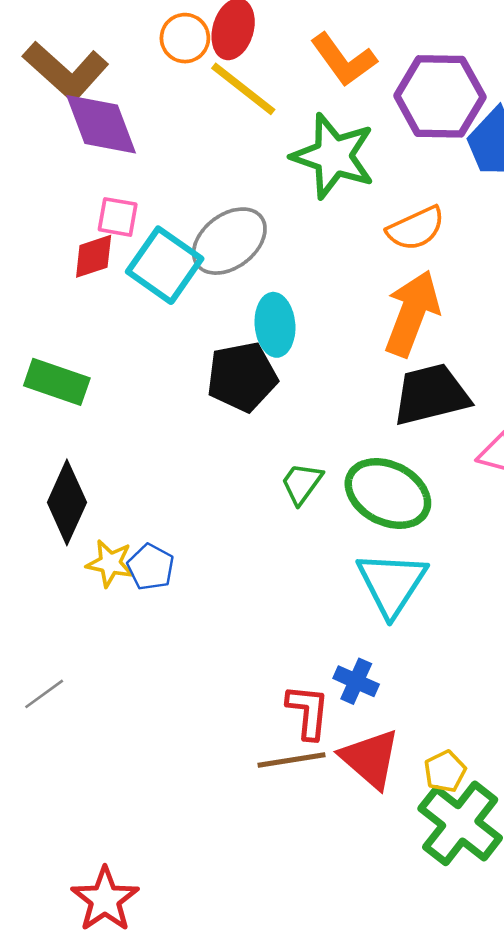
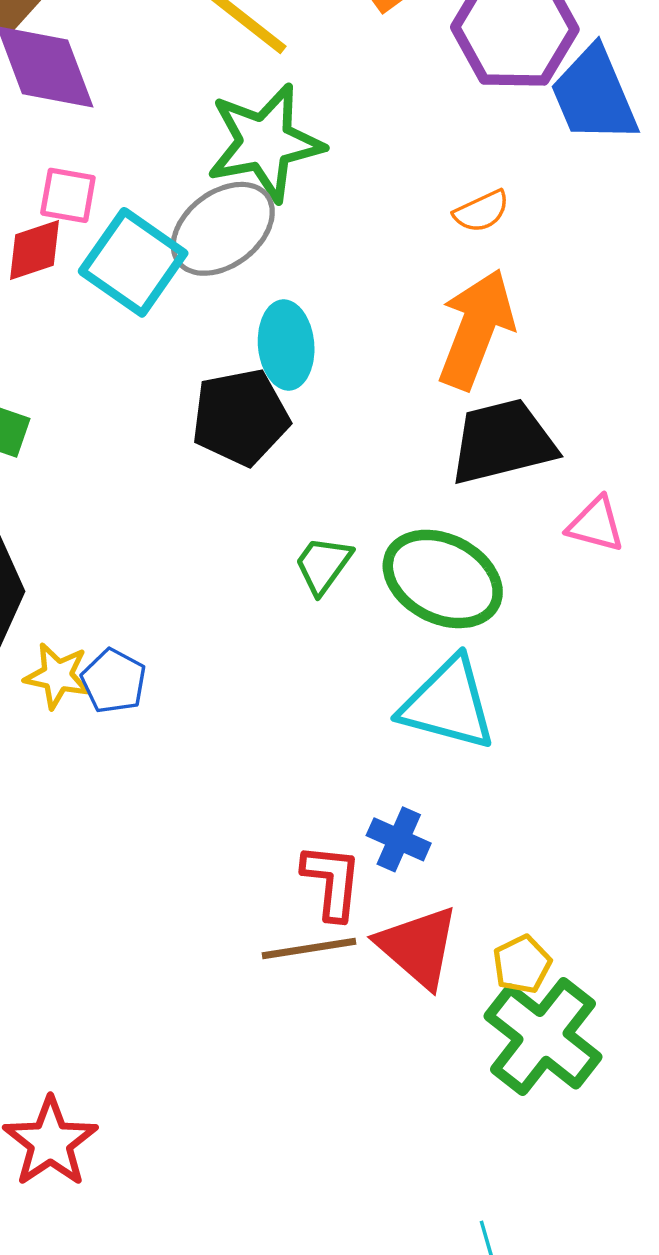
green star: (333, 156) -> (265, 143), moved, turned -30
orange semicircle: (416, 228) -> (481, 211), size x0.7
cyan triangle: (392, 584) -> (448, 704), turned -48

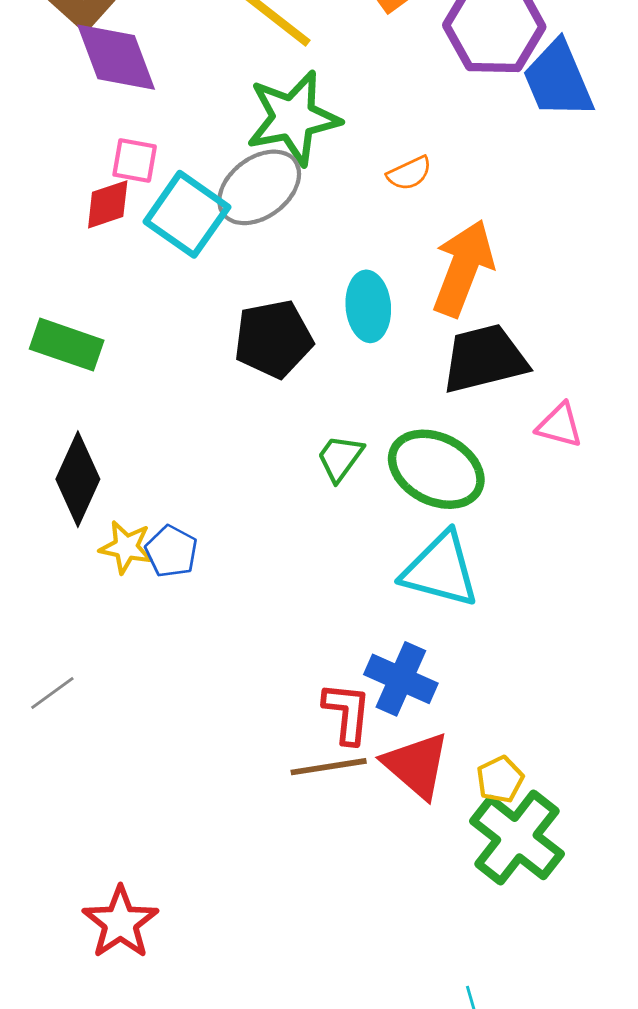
orange semicircle: (481, 211) -> (409, 173), moved
cyan ellipse: (286, 345) -> (368, 306), moved
blue cross: (399, 839) -> (401, 679), size x1.4

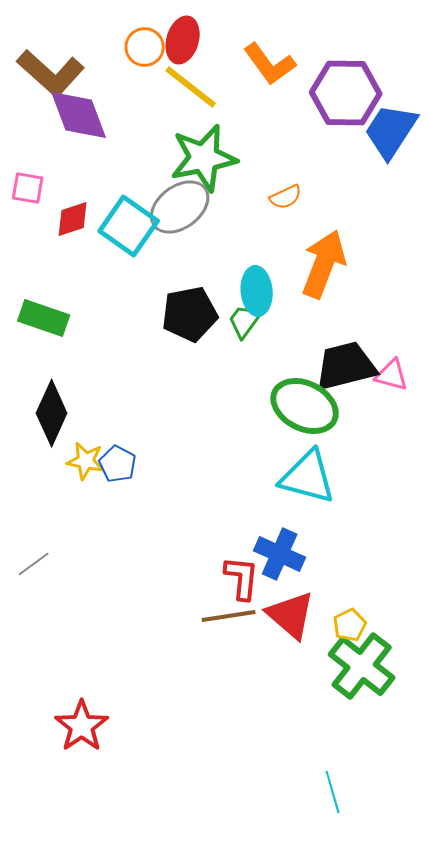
blue trapezoid: (558, 80) -> (391, 131), turned 56
pink square: (135, 160) -> (28, 188), moved
black trapezoid: (484, 359) -> (346, 366), moved
green trapezoid: (340, 458) -> (245, 321), moved

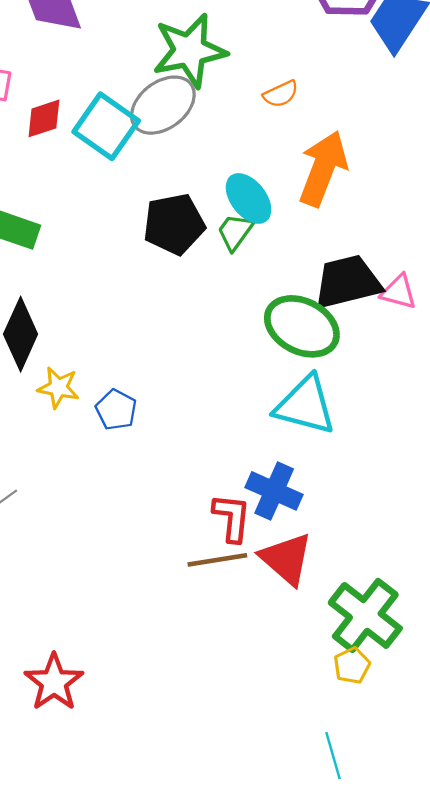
cyan ellipse: (257, 291) -> (249, 198), turned -33
blue pentagon: (118, 464) -> (116, 410), moved
yellow pentagon: (350, 625) -> (352, 666), moved

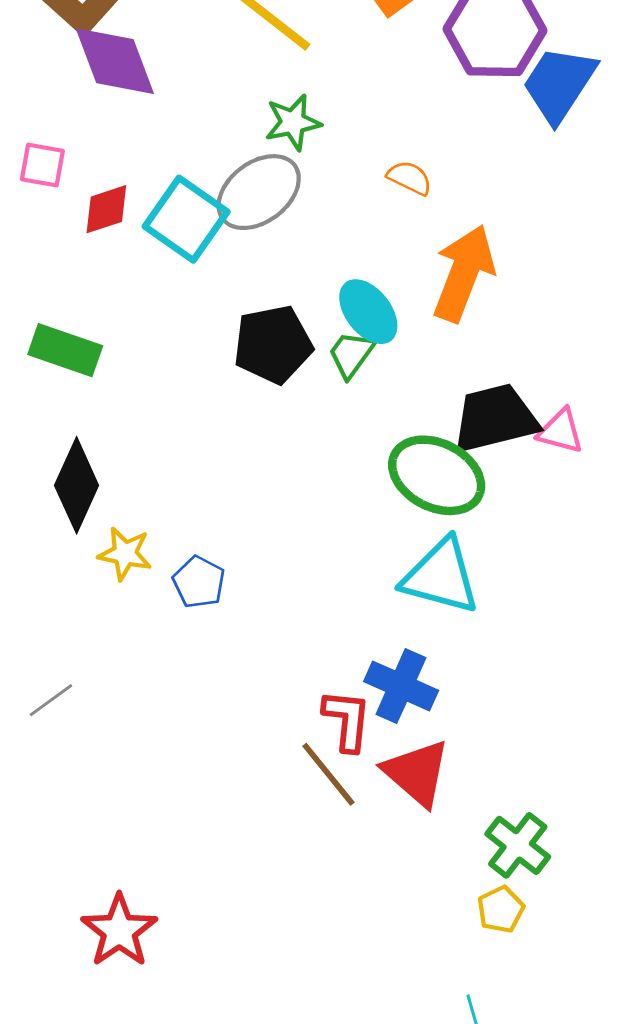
green star: (190, 51) -> (293, 122), size x0.6
orange semicircle: (281, 94) -> (410, 178), turned -129
brown line: (217, 560) -> (328, 774), turned 60
green cross: (365, 615) -> (518, 845), size x0.7

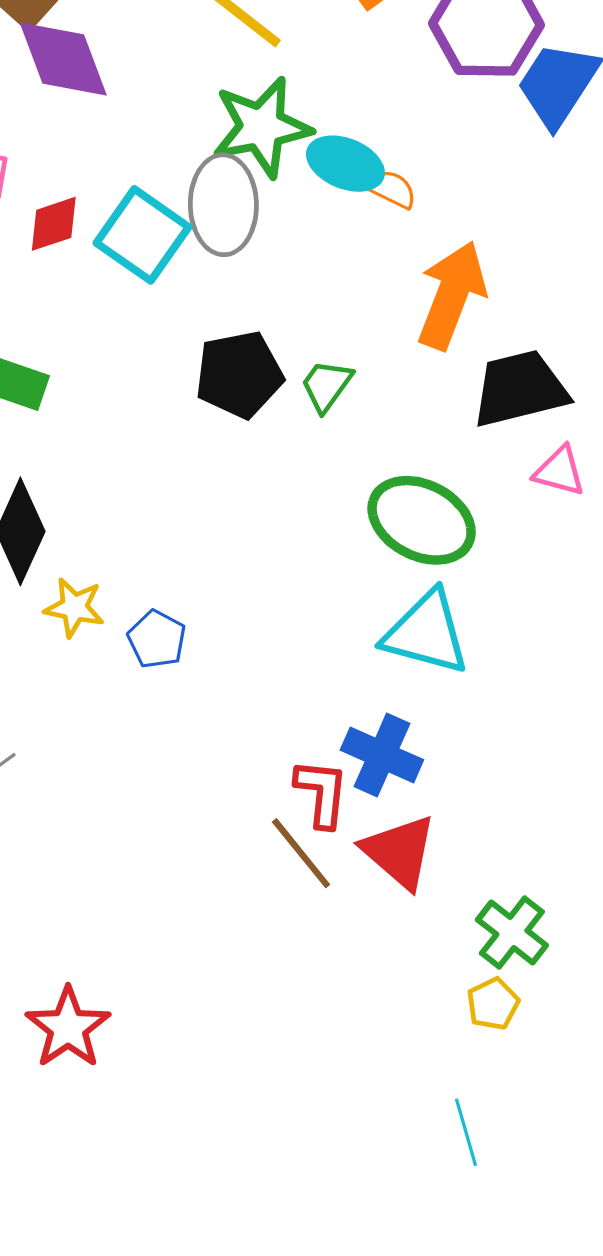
green star: (293, 122) -> (261, 127), size x1.6
gray ellipse: (259, 192) -> (223, 205), turned -54
cyan ellipse: (368, 312) -> (345, 164), moved, turned -30
black trapezoid: (495, 418) -> (520, 389), moved

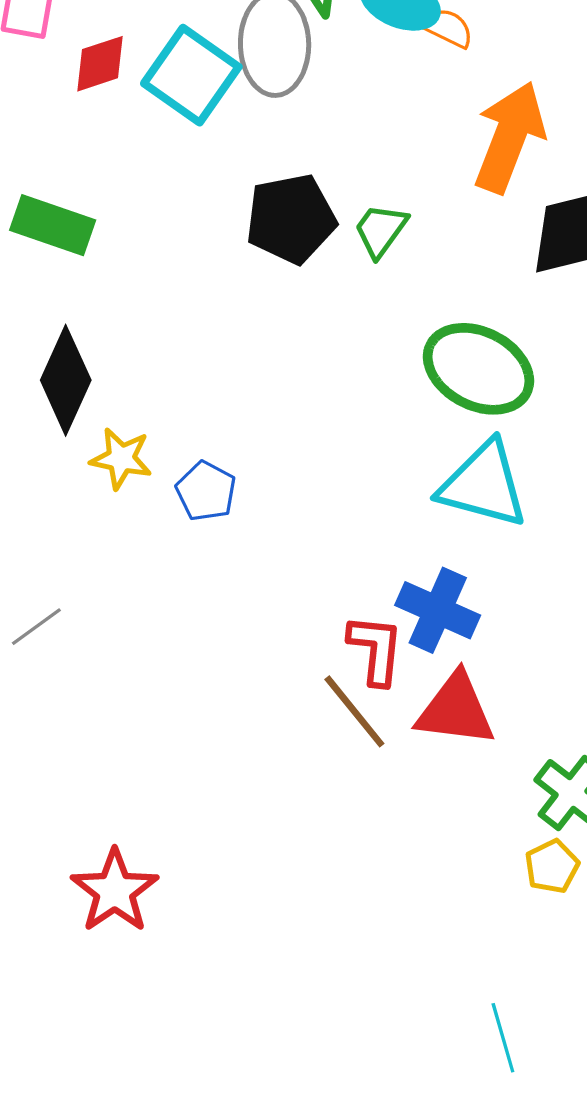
red triangle: (399, 852) -> (456, 710), turned -34
cyan line: (466, 1132) -> (503, 1038), moved

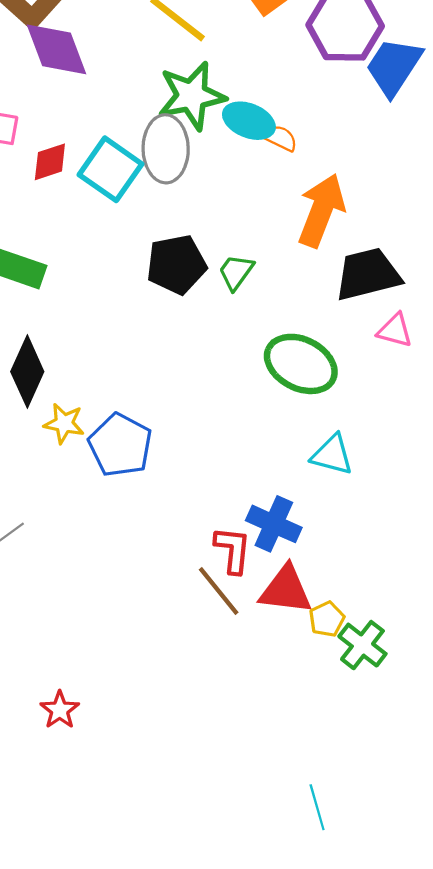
cyan triangle: (483, 485) -> (332, 455), moved, size x0.7
blue pentagon: (206, 491) -> (120, 445), size x1.6
yellow pentagon: (552, 866) -> (327, 619), moved
red star: (115, 891) -> (60, 710), size x0.7

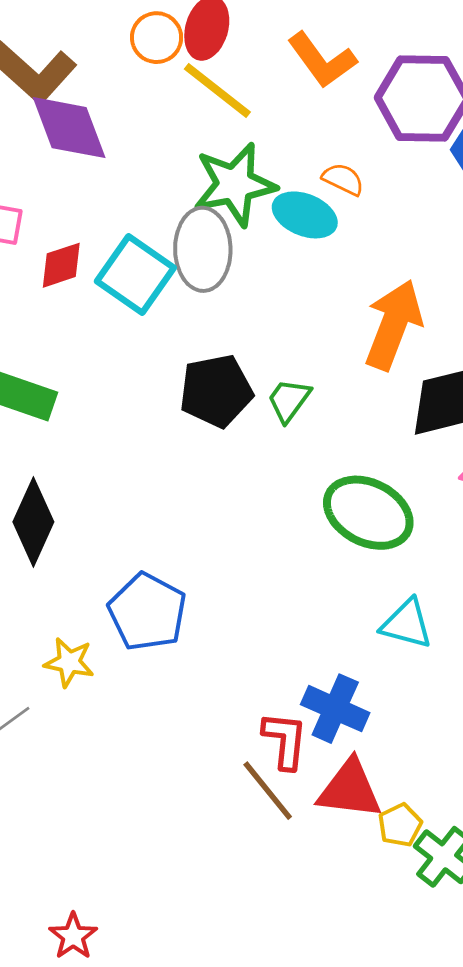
orange semicircle: (280, 138) -> (343, 179), moved
yellow star: (64, 423) -> (69, 662), moved

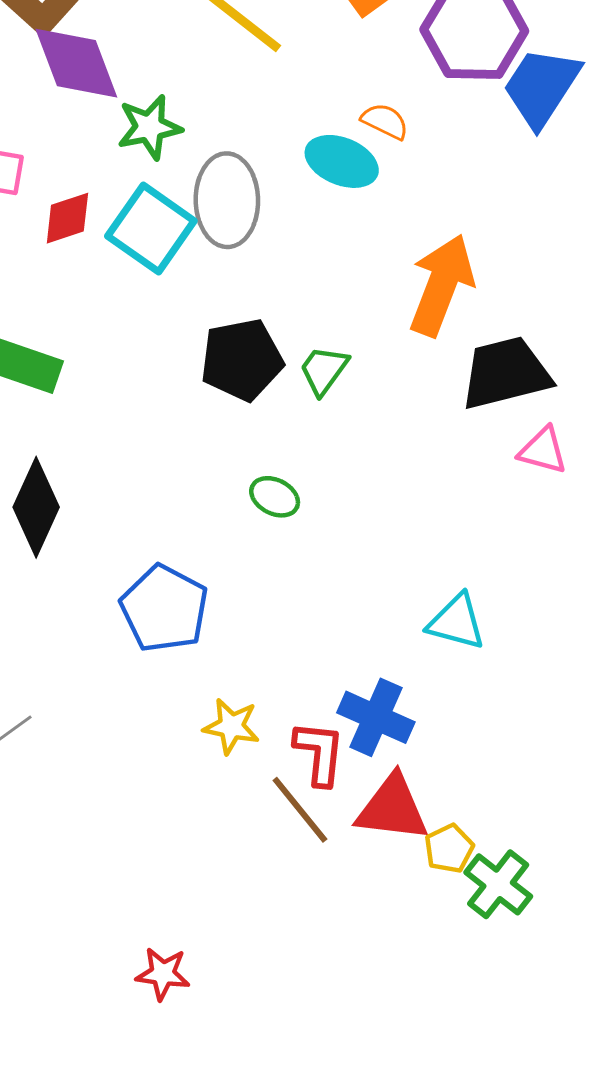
green star: (235, 184) -> (149, 127), moved, size x0.7
green ellipse: (368, 513) -> (275, 497), moved, size x0.5
yellow star: (69, 662) -> (231, 726), moved
red star: (73, 936) -> (163, 974), moved, turned -30

